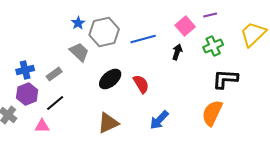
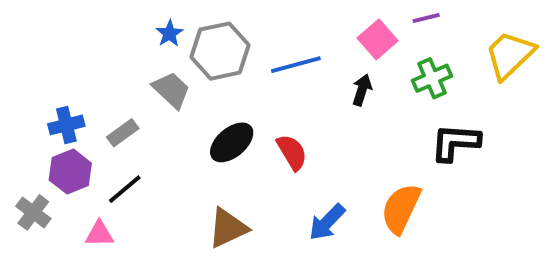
orange semicircle: (212, 113) -> (401, 209), moved

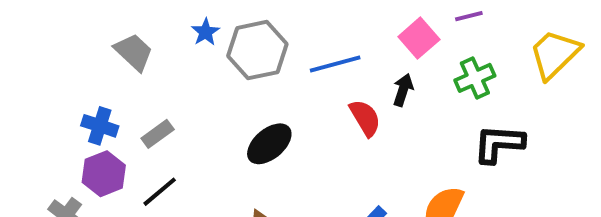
gray trapezoid: (171, 90) -> (134, 52), moved
blue cross: (66, 125) -> (100, 126), turned 32
red semicircle: (292, 152) -> (365, 118), moved

